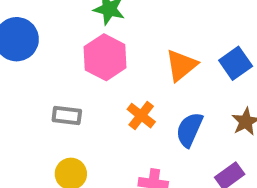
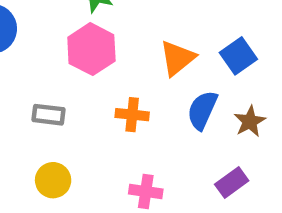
orange cross: (141, 116) -> (132, 115), turned -32
blue semicircle: (189, 130) -> (202, 110), moved

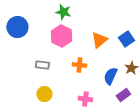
blue semicircle: (202, 110) -> (110, 76), moved

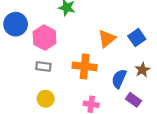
pink hexagon: (61, 36) -> (45, 38), moved
orange cross: (79, 65) -> (85, 66), size x1.5
purple rectangle: (123, 95) -> (133, 100), turned 72

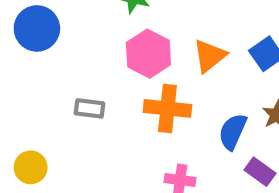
pink hexagon: (45, 38) -> (148, 54), moved
yellow circle: (46, 99) -> (31, 167), moved

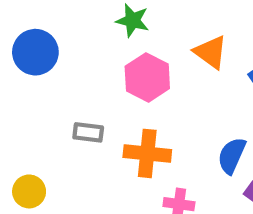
orange triangle: (210, 56) -> (211, 52), moved, turned -45
orange cross: (167, 108) -> (147, 153), moved

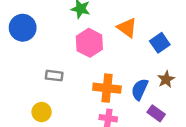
orange cross: (147, 153) -> (107, 88), moved
yellow circle: (29, 191) -> (42, 112), moved

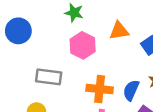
orange triangle: (127, 28) -> (119, 31), turned -45
gray rectangle: (54, 76) -> (49, 77), size x1.5

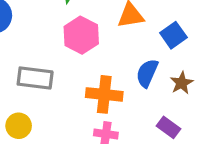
blue semicircle: (131, 90) -> (147, 73), moved

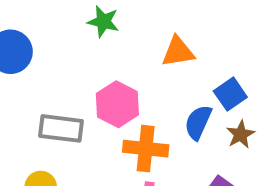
pink hexagon: (81, 35) -> (117, 104), moved
blue square: (173, 35) -> (230, 94), moved

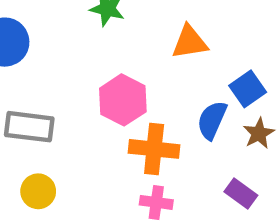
gray rectangle: (61, 128) -> (29, 127), moved

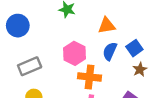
blue semicircle: (212, 120) -> (110, 51), moved
gray rectangle: (29, 127) -> (30, 66), turned -30

